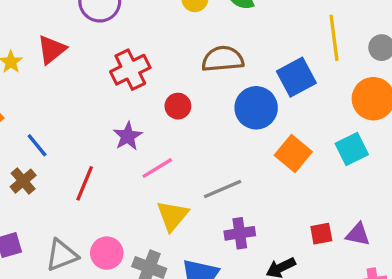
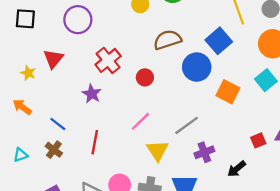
purple star: (128, 136) -> (92, 94), moved

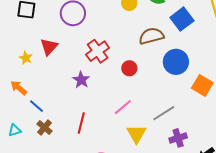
blue square: (219, 41) -> (182, 19), moved
blue line: (58, 124) -> (36, 106), moved

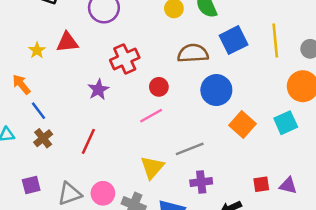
red triangle: (49, 47) -> (67, 42), turned 30
pink line: (123, 107) -> (151, 116), moved

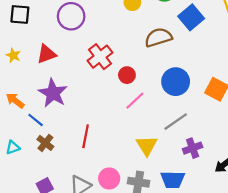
yellow star: (37, 50) -> (13, 55), moved
red circle: (159, 87) -> (127, 75), moved
purple star: (98, 90) -> (53, 93), moved, size x1.5
blue circle: (216, 90) -> (176, 82), moved

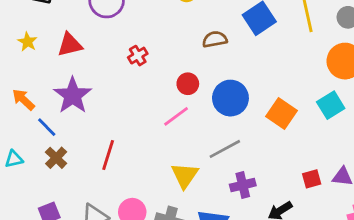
brown semicircle: (158, 37) -> (215, 39), size x0.7
red cross: (100, 57) -> (138, 56), size x0.6
red circle: (127, 75) -> (188, 84), moved

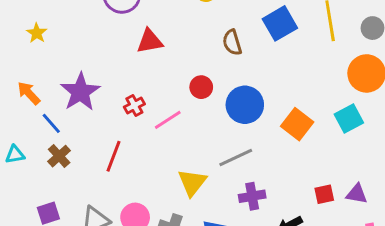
brown semicircle: (215, 39) -> (232, 43), turned -100
red triangle: (70, 45) -> (150, 41), moved
red cross: (138, 56) -> (134, 106), moved
pink line: (176, 116) -> (168, 120), moved

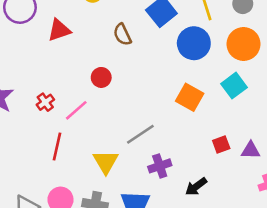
red triangle: (150, 41) -> (59, 30), moved
blue circle: (245, 105) -> (194, 43), moved
red line: (114, 156) -> (57, 147), moved
red square: (324, 194) -> (221, 144), moved

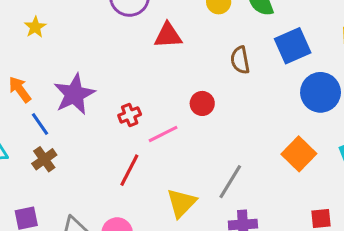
gray line: (140, 134) -> (230, 182), turned -40

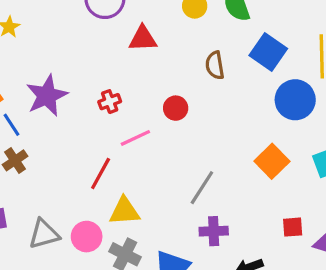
blue square: (293, 46) -> (268, 52), turned -33
red cross: (130, 115) -> (110, 102), moved
yellow triangle: (181, 203) -> (124, 211), moved, turned 40

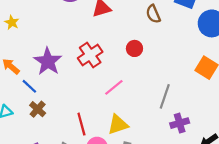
red cross: (110, 102) -> (90, 55), size x1.6
pink line: (135, 138) -> (114, 87), moved
red line: (101, 173) -> (81, 124), moved, turned -30

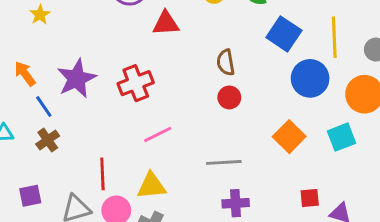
brown semicircle: (153, 14) -> (226, 62), moved
red circle: (134, 48) -> (229, 97), moved
gray line: (165, 96) -> (224, 162), turned 55

